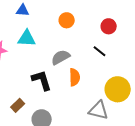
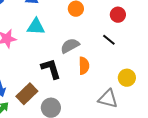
yellow circle: (118, 89) -> (127, 78), size x0.7
brown rectangle: (18, 105) -> (27, 94), size x1.5

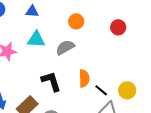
black line: (109, 40) -> (101, 90), moved
gray semicircle: (70, 46) -> (65, 47), moved

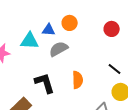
blue triangle: (32, 11) -> (49, 30), moved
black line: (101, 90) -> (115, 69), moved

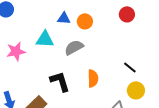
red circle: (112, 29) -> (127, 14), moved
blue triangle: (49, 30) -> (64, 18), moved

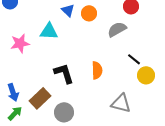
blue triangle: (64, 18) -> (68, 10), turned 40
gray semicircle: (74, 47) -> (117, 29), moved
yellow circle: (136, 90) -> (146, 75), moved

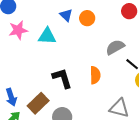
gray semicircle: (117, 29) -> (115, 47), moved
pink star: (20, 43) -> (18, 30), moved

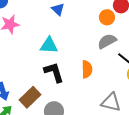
orange circle: (87, 18) -> (107, 17), moved
cyan triangle: (47, 36) -> (49, 45), moved

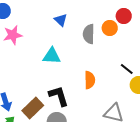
gray semicircle: (107, 41) -> (89, 34), moved, turned -60
black L-shape: (54, 72) -> (59, 96), moved

